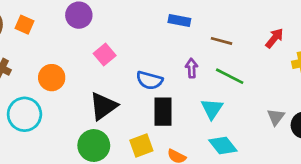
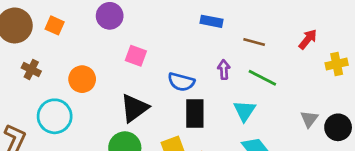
pink square: (105, 54) -> (136, 56), turned -30

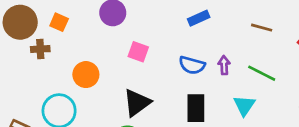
blue rectangle: (211, 21) -> (199, 18), moved, turned -35
brown line: (254, 42) -> (262, 28), moved
brown cross: (31, 70) -> (40, 49), moved, turned -30
blue semicircle: (181, 82) -> (192, 65), moved

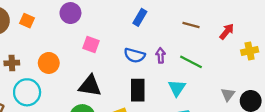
blue rectangle: (199, 18) -> (140, 17), turned -35
brown cross: (40, 49) -> (12, 63), moved
black triangle: (137, 103) -> (90, 86), turned 45

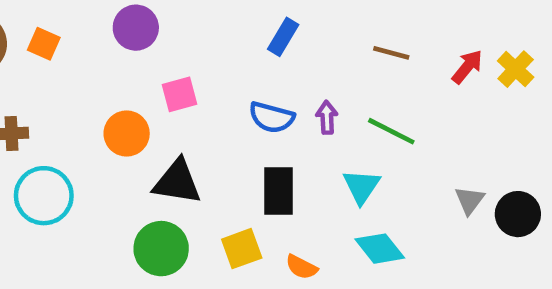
pink square: (91, 45) -> (180, 94), turned -35
yellow cross: (250, 51) -> (516, 69), moved, turned -35
orange circle: (49, 63) -> (127, 133), moved

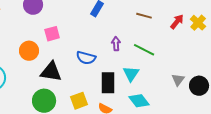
blue semicircle: (272, 117) -> (86, 58), moved
black rectangle: (279, 191) -> (108, 83), moved

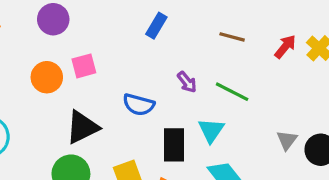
purple arrow: (116, 44) -> (187, 82), turned 144
orange circle: (29, 51) -> (47, 77), moved
black triangle: (51, 72) -> (82, 127), turned -35

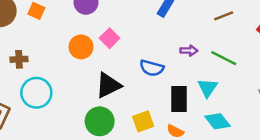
brown line: (232, 37) -> (224, 16), turned -36
pink square: (84, 66) -> (110, 38), turned -30
purple arrow: (187, 82) -> (189, 51), turned -49

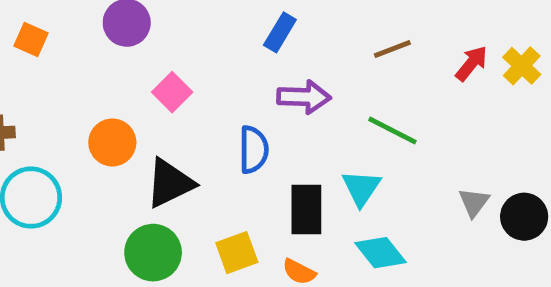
orange circle: (81, 47) -> (112, 142), moved
purple arrow: (189, 51) -> (304, 97), moved, size x1.5
blue semicircle: (152, 68) -> (254, 150), turned -105

